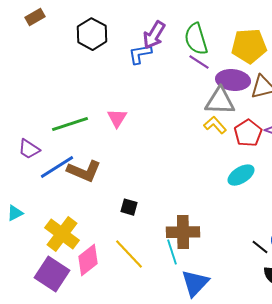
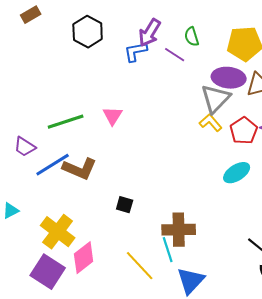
green semicircle: (196, 39) -> (192, 37), size x0.6
purple line: (199, 62) -> (175, 55), moved
gray triangle: (220, 101) -> (216, 99), turned -48
yellow line: (129, 254) -> (140, 266), moved

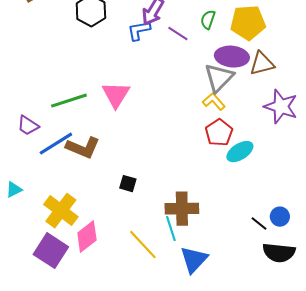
green semicircle: (192, 37) -> (208, 20), moved, turned 36
pink triangle: (113, 116) -> (116, 95), size x1.4
red pentagon: (244, 131) -> (219, 133), moved

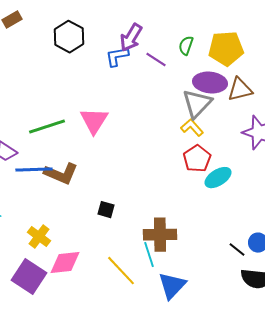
blue line: (56, 144) -> (34, 170), turned 30
yellow cross: (61, 211) -> (39, 237), size x0.7
pink diamond: (87, 237) -> (65, 263), turned 32

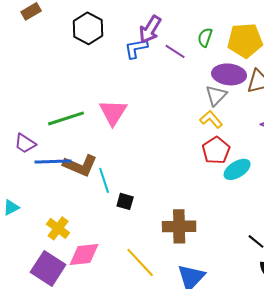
gray triangle: (197, 104) -> (216, 95), size x0.7
cyan line: (149, 255) -> (104, 180), moved

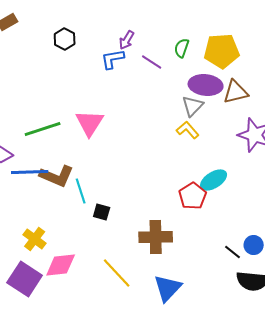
black hexagon: (88, 28) -> (65, 39), size x0.7
purple arrow: (150, 29) -> (127, 40), size x0.7
red pentagon: (216, 150) -> (193, 196), moved

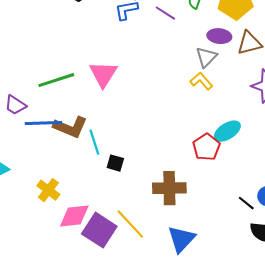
purple ellipse: (206, 85) -> (219, 36), size x0.7
purple square: (25, 279) -> (99, 230), moved

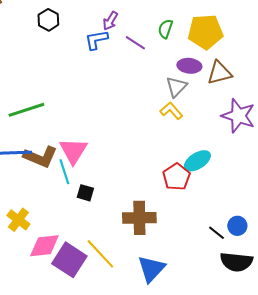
pink triangle: (103, 74) -> (73, 151), moved

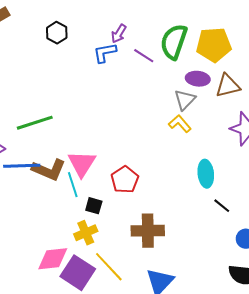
green semicircle: (165, 29) -> (174, 42), size x1.8
cyan ellipse: (197, 161) -> (206, 174), turned -64
red pentagon: (176, 177) -> (125, 180), moved
yellow cross: (18, 220) -> (86, 233), moved, turned 30
black line: (216, 233) -> (222, 206), moved

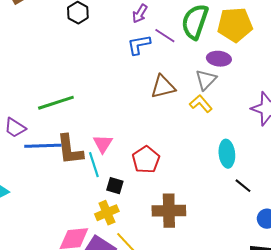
blue L-shape: (105, 53) -> (139, 45), moved
brown triangle: (228, 86) -> (163, 87), moved
pink triangle: (82, 164) -> (103, 144), size x0.7
brown L-shape: (49, 170) -> (70, 150), turned 60

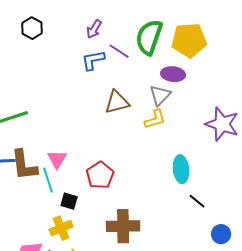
yellow L-shape: (201, 104) -> (155, 119), turned 115

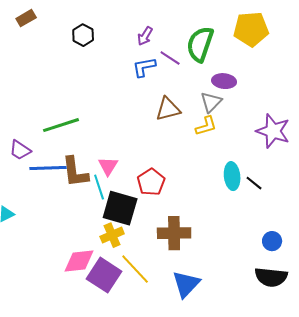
yellow pentagon: (189, 40) -> (251, 29), moved
black square: (69, 201) -> (120, 208), size x2.0
black line: (197, 201) -> (254, 183), moved

